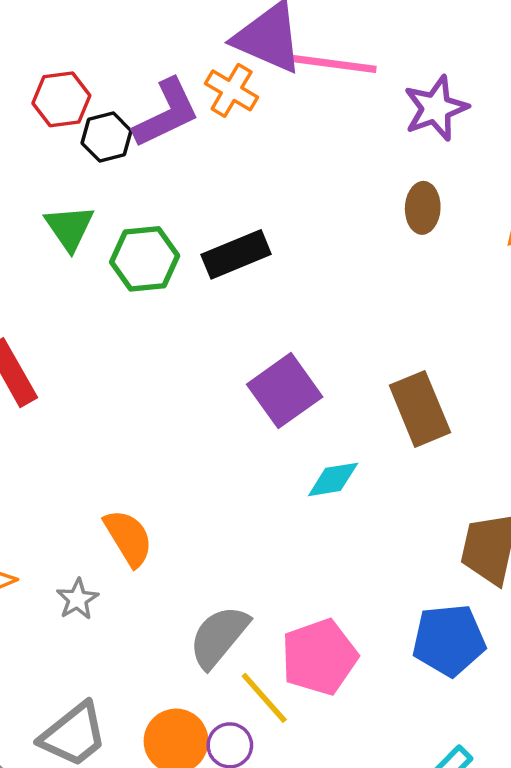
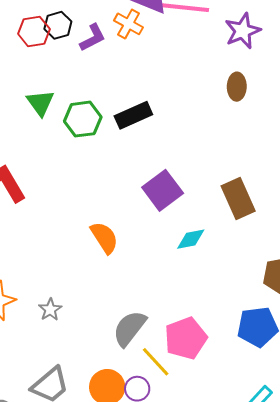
purple L-shape: (166, 113) -> (93, 38), size x0.7
black hexagon: (107, 137) -> (58, 25), moved
orange semicircle: (128, 538) -> (104, 238), moved

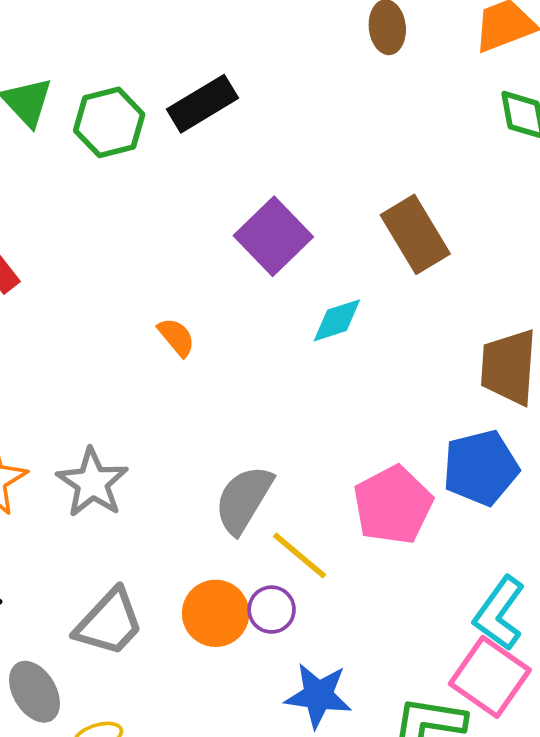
orange semicircle: (104, 238) -> (176, 337), size x0.7
gray star: (50, 309) -> (92, 483), size x1.6
pink pentagon: (186, 338) -> (393, 505), moved

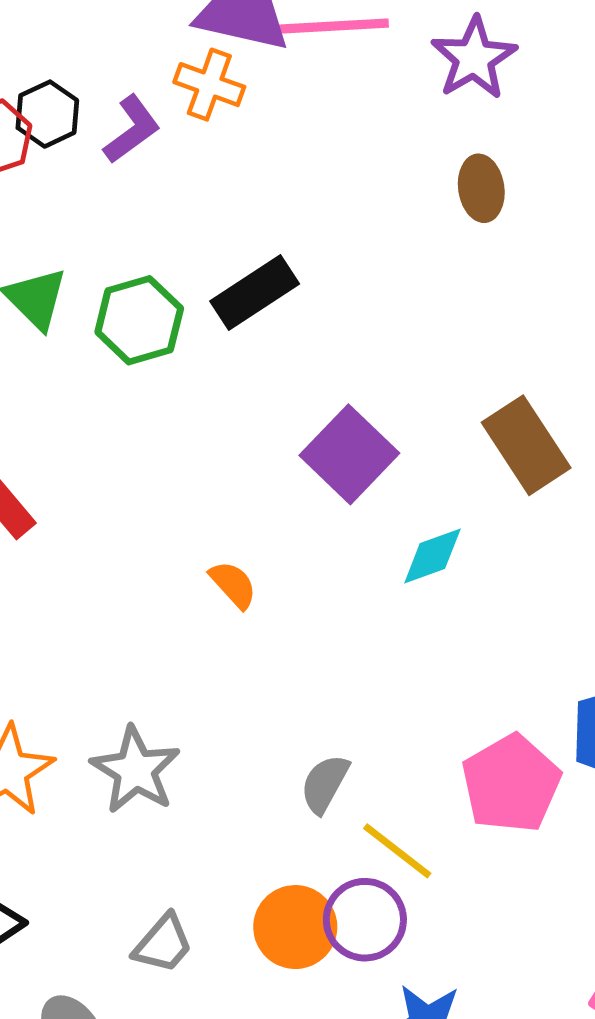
gray semicircle: (244, 499) -> (325, 784), size x0.7
purple circle: (272, 610) -> (365, 920), size x1.4
gray trapezoid: (109, 623) -> (163, 944), size x0.7

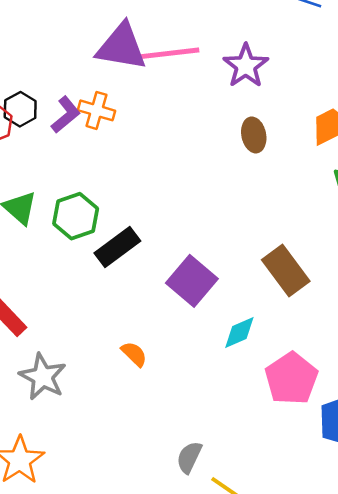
orange cross: (209, 85) -> (96, 110), moved
black rectangle: (255, 292) -> (117, 247), moved
gray star: (135, 770) -> (43, 377), moved
pink pentagon: (511, 784) -> (291, 379), moved

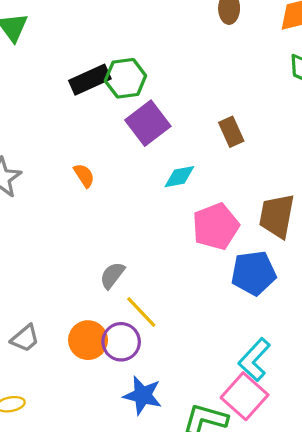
green hexagon: (76, 216) -> (125, 78), moved
brown rectangle: (286, 270) -> (231, 132), size x0.7

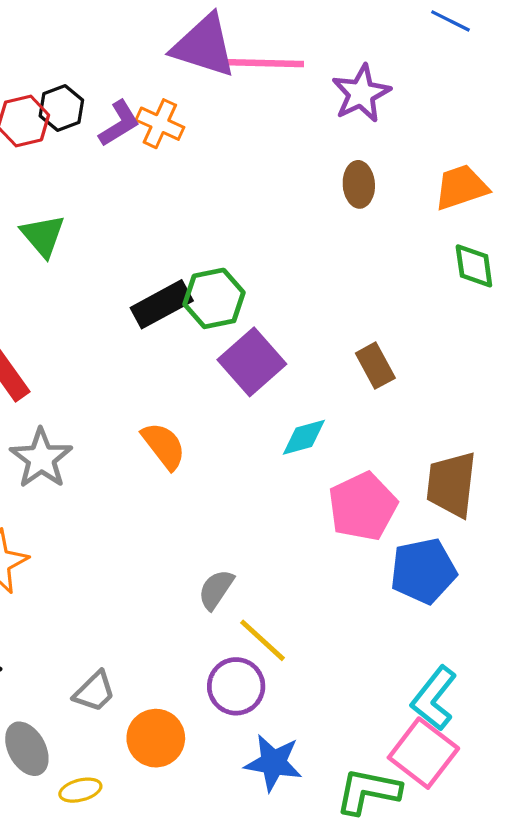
orange semicircle: (84, 175) -> (164, 446), size x1.4
orange circle: (88, 340) -> (156, 738), moved

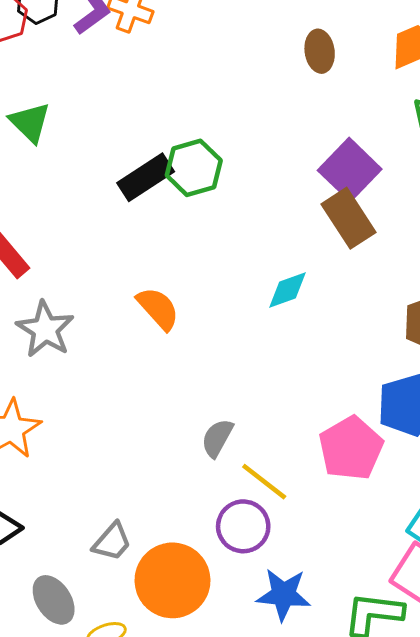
purple square: (252, 362) -> (350, 170), moved
brown rectangle: (375, 366) -> (348, 218), size x1.4
pink pentagon: (363, 506) -> (351, 448), moved
orange circle: (156, 738) -> (172, 580), size x1.4

